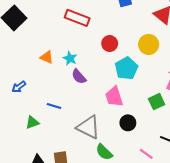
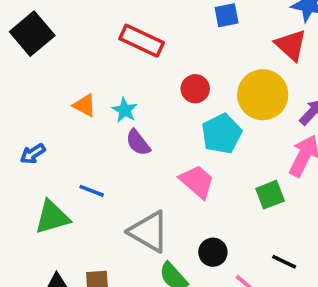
yellow circle: (149, 44) -> (263, 95), size x1.4
pink trapezoid: (114, 97) -> (197, 182), turned 145
green triangle: (32, 122) -> (52, 217), size x1.5
black circle: (128, 123) -> (213, 252), moved

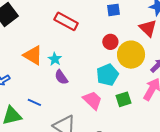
red circle: (195, 89) -> (110, 42), moved
orange triangle: (85, 105) -> (33, 55), size x1.5
green square: (270, 195) -> (124, 99), moved

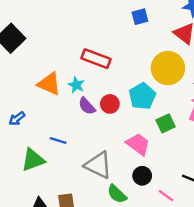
red rectangle: (66, 21) -> (96, 59), moved
red circle: (110, 42) -> (110, 104), moved
pink trapezoid: (92, 100) -> (138, 144), moved

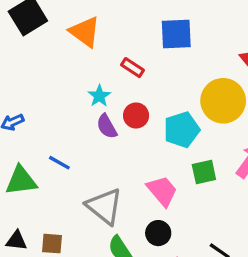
blue square: (140, 17) -> (176, 34), moved, size x1.5
red rectangle: (96, 59) -> (133, 68), size x0.6
orange triangle: (49, 84) -> (85, 32), moved
red circle: (110, 104) -> (136, 116), moved

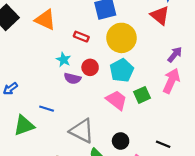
yellow circle: (223, 101) -> (121, 38), moved
purple semicircle: (107, 126) -> (72, 78), turned -35
pink trapezoid: (162, 191) -> (116, 100), moved

